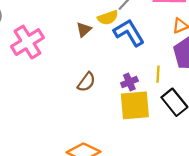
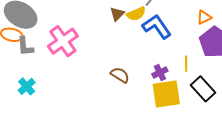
brown triangle: (84, 30) -> (117, 14), moved
brown semicircle: (86, 82) -> (120, 75), turned -90

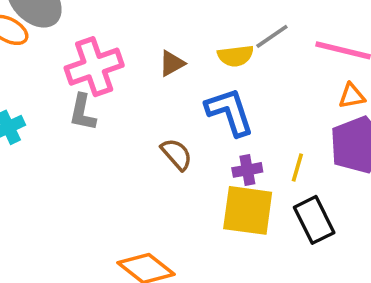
brown triangle: (117, 14) -> (172, 63), moved
blue L-shape: (157, 27) -> (230, 112), moved
gray L-shape: (25, 46) -> (83, 112), moved

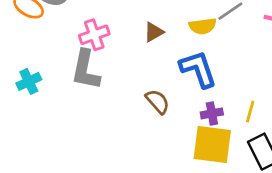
pink cross: (94, 67) -> (94, 35), size x0.7
gray L-shape: (83, 112) -> (86, 70), size x1.4

